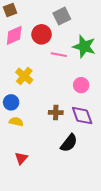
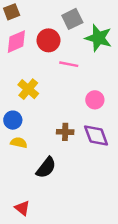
green star: (84, 47) -> (98, 38), moved
black semicircle: (69, 143) -> (46, 168), moved
red triangle: (21, 158) -> (22, 208), moved, turned -32

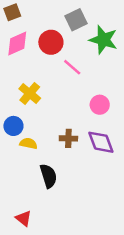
pink line: (69, 64) -> (72, 67), turned 30
yellow semicircle: (19, 143) -> (28, 143), moved
black semicircle: (46, 168) -> (48, 176), turned -55

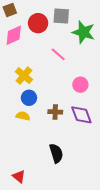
gray square: (76, 20) -> (61, 16), turned 30
red circle: (51, 42) -> (38, 23), moved
blue circle: (13, 126) -> (29, 98), moved
black semicircle: (48, 176) -> (56, 153), moved

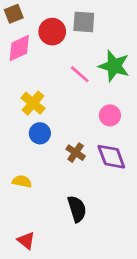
green star: (83, 32) -> (114, 66), moved
brown cross: (55, 112) -> (76, 153), turned 32
yellow semicircle: (23, 116) -> (22, 181), moved

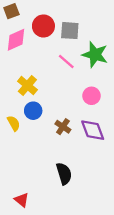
gray square: (84, 22) -> (70, 31), moved
yellow semicircle: (22, 181) -> (14, 123), moved, turned 49

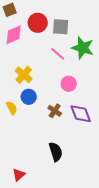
pink circle: (92, 96) -> (69, 84), moved
red triangle: (22, 200) -> (19, 175), turned 40

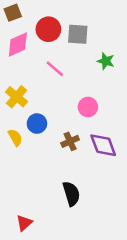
green star: (83, 48) -> (106, 61), size x0.6
pink line: (58, 54) -> (55, 69), moved
yellow cross: (24, 75) -> (17, 97), moved
brown cross: (55, 111) -> (70, 141), turned 32

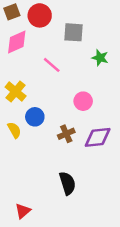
red circle: (48, 29) -> (40, 15), moved
purple diamond: (103, 145) -> (98, 137), turned -76

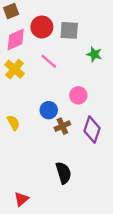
red circle: (40, 15) -> (42, 27), moved
yellow cross: (16, 91) -> (15, 69), moved
blue circle: (35, 117) -> (49, 110), moved
purple diamond: (98, 137) -> (92, 130), turned -65

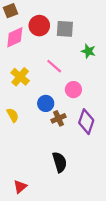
pink line: (49, 61) -> (54, 66), moved
yellow cross: (15, 69) -> (20, 77), moved

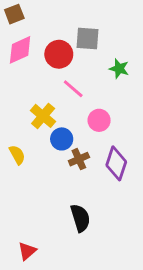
red circle: (39, 26) -> (59, 54), moved
yellow cross: (20, 77) -> (43, 116), moved

